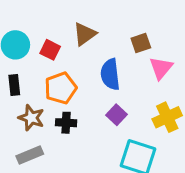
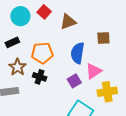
red square: (50, 50) -> (44, 12), moved
pink triangle: (161, 68) -> (94, 71), moved
black rectangle: (14, 85) -> (12, 42), turned 56

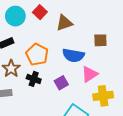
orange pentagon: (42, 53) -> (37, 54), turned 30
blue semicircle: (78, 53) -> (73, 55), turned -90
purple square: (74, 81) -> (61, 83), moved

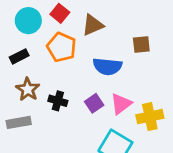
orange pentagon: (37, 54) -> (62, 47), moved
pink triangle: (90, 74) -> (121, 104), moved

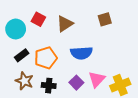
brown square: (141, 44) -> (105, 19), moved
orange pentagon: (62, 47) -> (46, 58), moved, turned -30
black rectangle: (19, 56) -> (22, 55), moved

